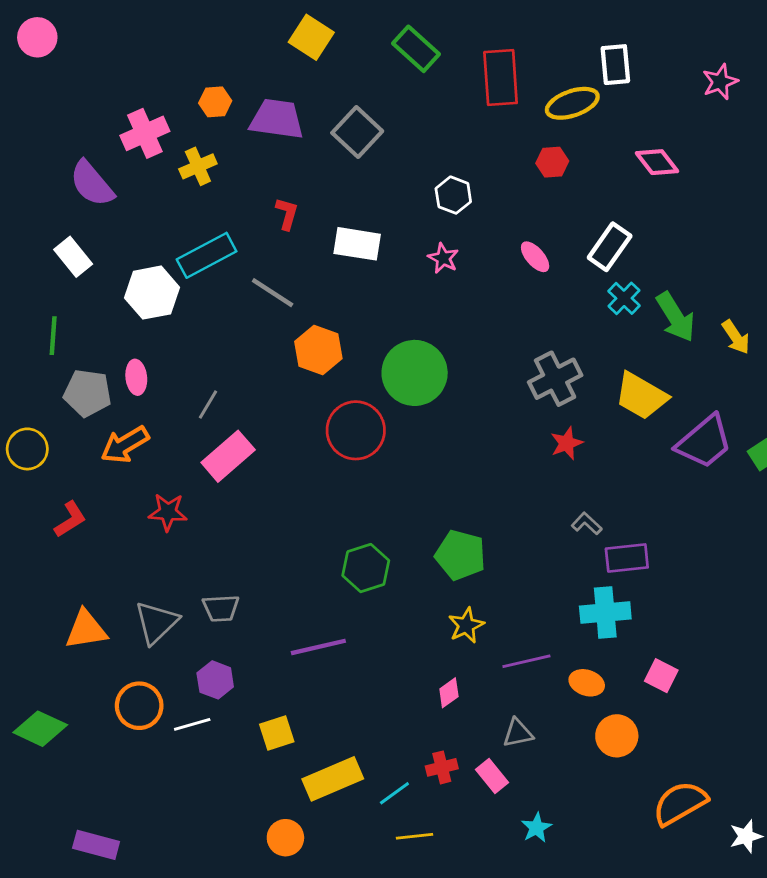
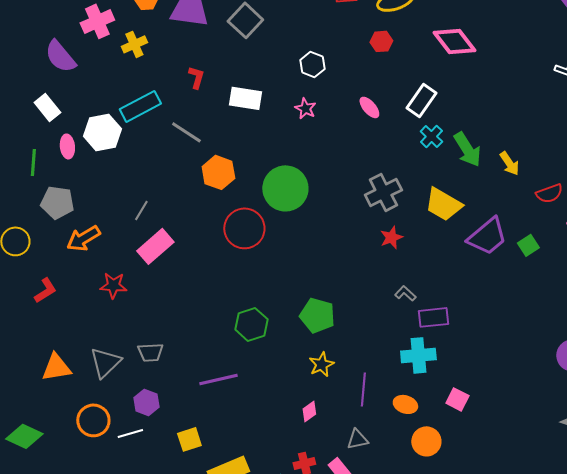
pink diamond: (657, 162) -> (454, 41), size x1.4
pink ellipse: (136, 377) -> (67, 146), moved
purple line: (526, 661) -> (363, 389), turned -72

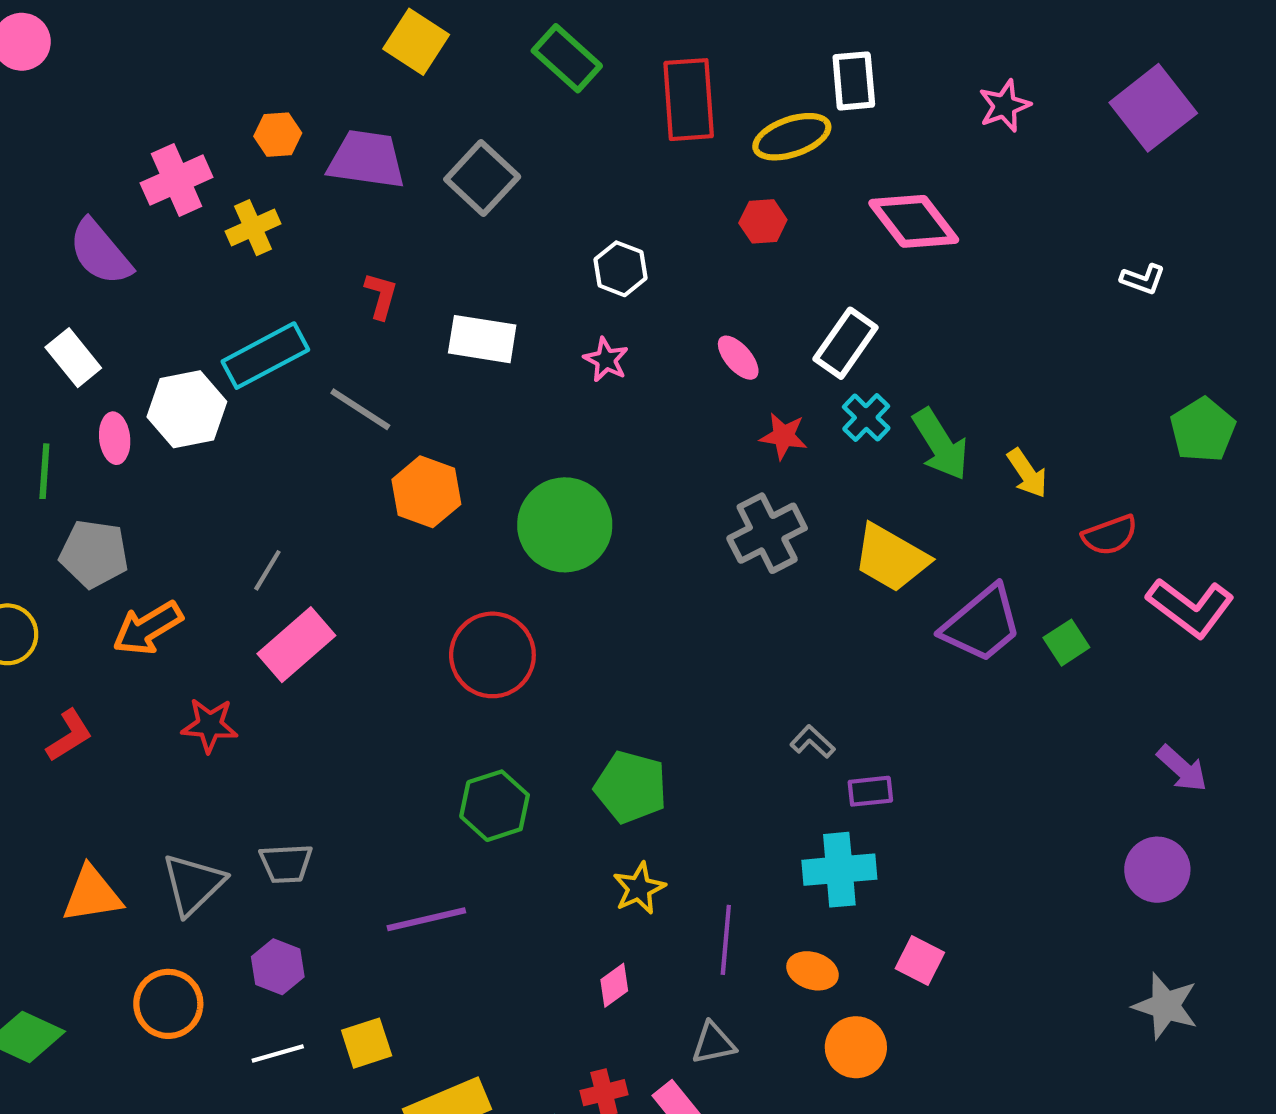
red circle: (244, 228) -> (492, 655), moved
red star: (391, 237) -> (784, 436), moved, turned 30
purple rectangle: (433, 317) -> (870, 791), size x0.7
white line: (130, 433) -> (278, 1053), moved

